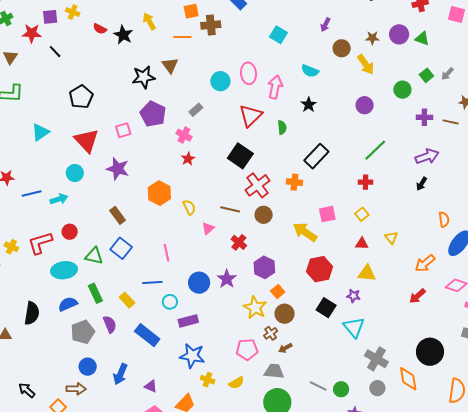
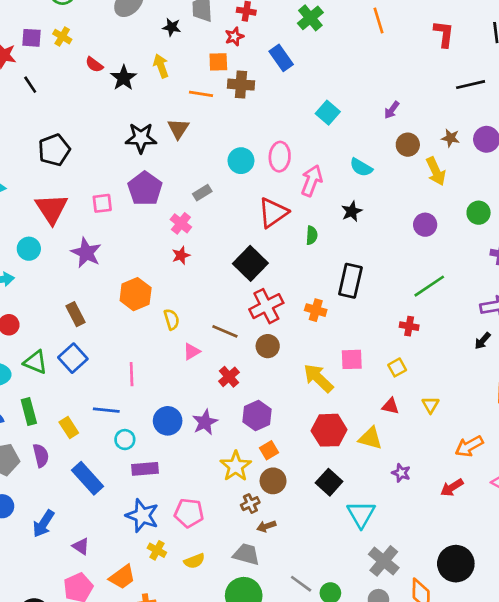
black rectangle: (316, 156) -> (350, 281), turned -40
yellow triangle: (367, 273) -> (370, 438), moved
purple star: (353, 296) -> (401, 473), moved
pink pentagon: (247, 350) -> (189, 513), moved

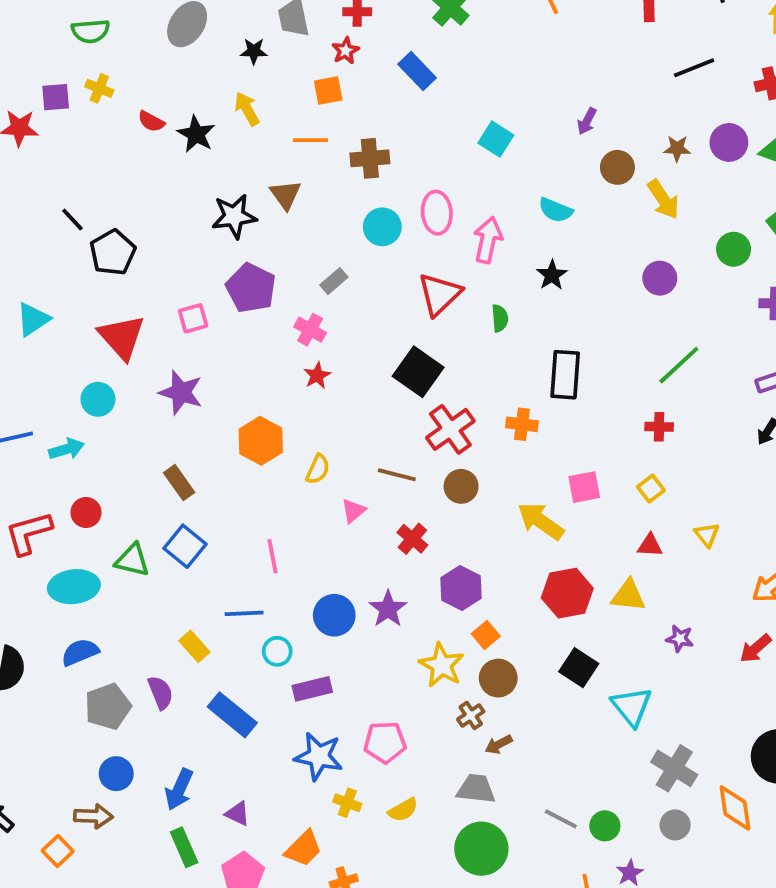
black line: (30, 85) -> (72, 220), moved
brown cross: (241, 85) -> (370, 158), moved
yellow semicircle: (172, 319) -> (318, 469), turned 50
green rectangle: (29, 412) -> (184, 847), moved

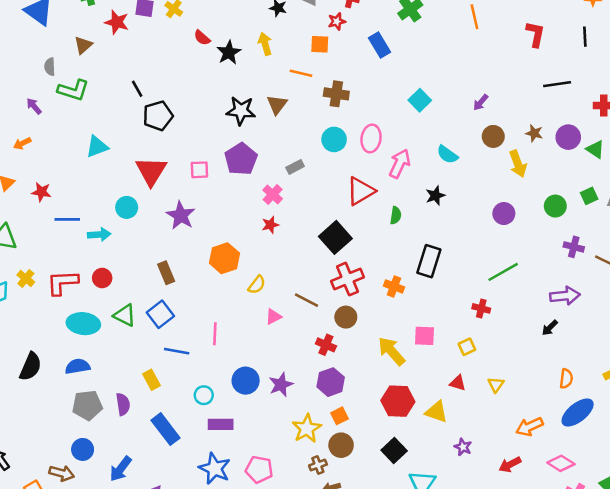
red cross: (412, 539) -> (326, 345), moved, turned -30
blue line: (244, 613) -> (177, 351), moved

